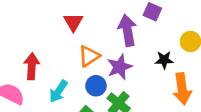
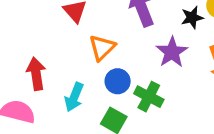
black star: (164, 60) -> (192, 17), moved
purple star: (120, 67) -> (172, 52), moved

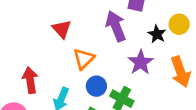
black star: (192, 17) -> (157, 34), turned -30

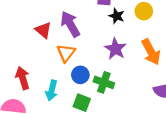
purple arrow: (116, 26) -> (70, 24), moved
black star: (157, 34) -> (117, 16), moved

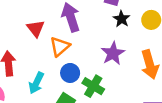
red triangle: (43, 30) -> (36, 28), moved

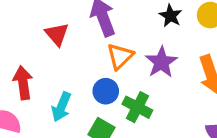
orange triangle: (60, 47) -> (120, 56), moved

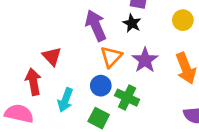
black star: (170, 16) -> (132, 23), moved
red triangle: (57, 34) -> (52, 56), moved

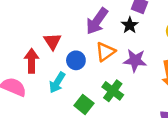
purple arrow: (96, 25) -> (97, 21), turned -132
purple star: (145, 60) -> (135, 60), turned 30
blue circle: (101, 86) -> (76, 60), moved

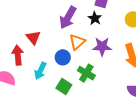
blue circle: (76, 60) -> (63, 57), moved

